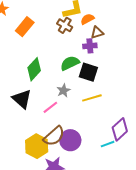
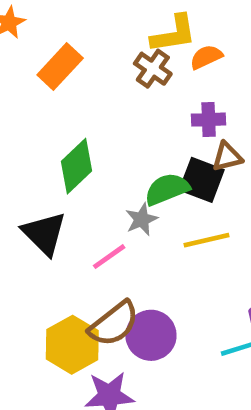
brown triangle: (97, 33) -> (227, 157), moved
green semicircle: (70, 63) -> (167, 189), moved

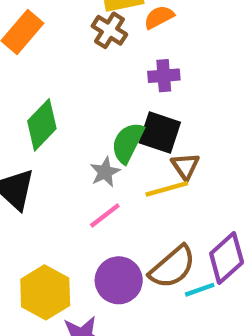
brown triangle: (227, 157) -> (185, 166), moved, turned -48
green semicircle: (167, 189) -> (128, 143), turned -39
pink line: (109, 257) -> (105, 216), moved
brown semicircle: (114, 324) -> (172, 267), moved

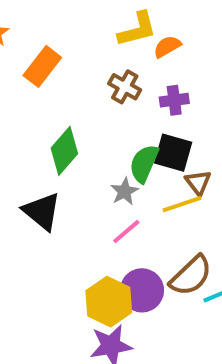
brown cross: (109, 30) -> (125, 87), moved
yellow hexagon: (45, 292) -> (109, 302), moved

